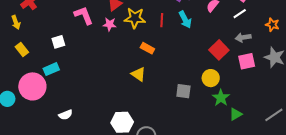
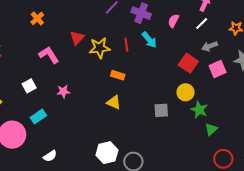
pink star: (110, 24) -> (63, 91), moved
cyan rectangle: (51, 69) -> (38, 116), moved
green triangle: (236, 114) -> (211, 129), moved

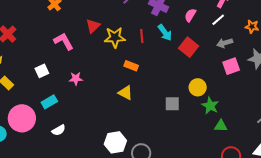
red square: (188, 63) -> (189, 47), moved
green triangle: (211, 129) -> (221, 126), turned 40
white semicircle: (50, 156) -> (59, 130), moved

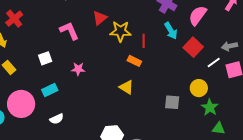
pink semicircle: (190, 15) -> (198, 16), size x1.5
white line: (218, 20) -> (214, 63), moved
red line: (142, 36) -> (144, 41), moved

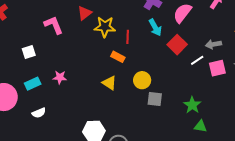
pink star: (78, 69) -> (60, 77), moved
yellow circle: (199, 88) -> (142, 80), moved

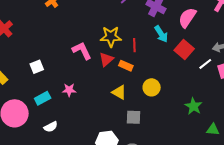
red triangle: (84, 13) -> (106, 59), moved
pink L-shape: (54, 25) -> (82, 51), moved
gray square: (155, 99) -> (134, 117), moved
green star: (192, 105) -> (193, 106), moved

